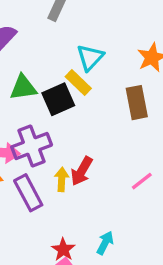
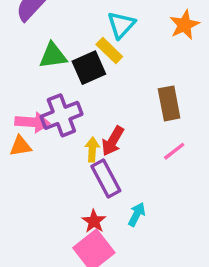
brown rectangle: (137, 103) -> (169, 103), moved
purple rectangle: (28, 193) -> (106, 179), moved

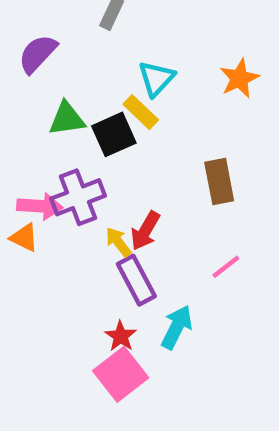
orange triangle: (20, 146) -> (24, 238), turned 35
yellow arrow: (92, 150) -> (118, 242), turned -40
pink line: (174, 151) -> (226, 267), moved
cyan arrow: (137, 214) -> (177, 327), size x1.4

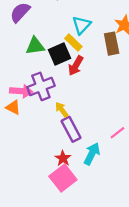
brown rectangle: (219, 182) -> (112, 44), moved
red arrow: (145, 231) -> (76, 66), moved
pink line: (226, 267) -> (117, 133), moved

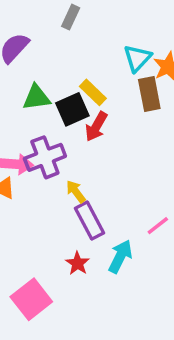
cyan triangle: (81, 25) -> (137, 58), moved
pink square: (63, 178) -> (31, 299), moved

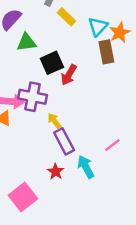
yellow rectangle: (93, 92) -> (66, 17), moved
green triangle: (36, 97) -> (27, 42), moved
purple cross: (45, 157) -> (33, 97), turned 32
cyan arrow: (120, 256) -> (86, 167), turned -55

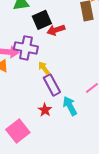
red arrow: (69, 75) -> (56, 30), turned 42

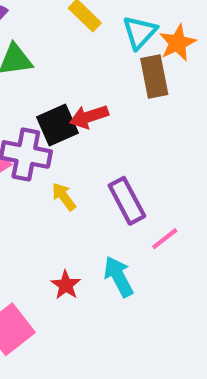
black square: (42, 20) -> (57, 125), moved
purple rectangle: (52, 85) -> (127, 201), moved

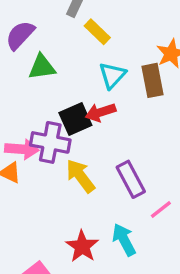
cyan triangle: (140, 32) -> (112, 75), moved
yellow arrow: (64, 197) -> (80, 176), size x1.5
red star: (66, 285) -> (82, 246), size x1.4

